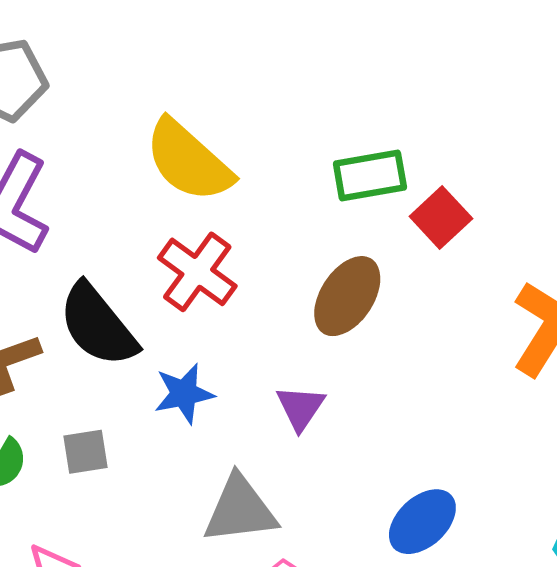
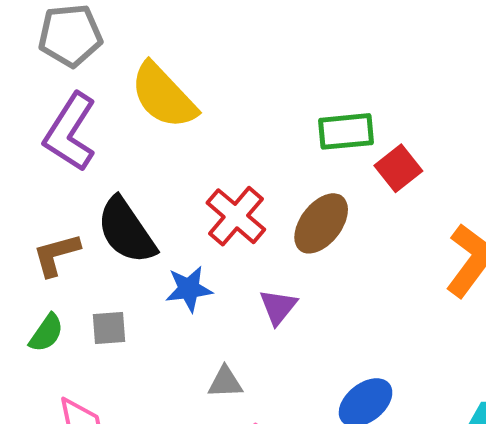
yellow semicircle: (188, 161) -> (163, 96), moved
red cross: (197, 272) -> (236, 216), moved
gray triangle: (240, 510) -> (225, 382), size x0.6

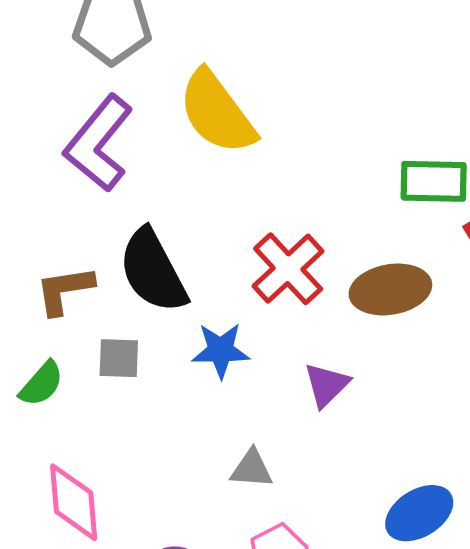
brown ellipse: (321, 223) -> (390, 289), turned 36
gray square: (109, 328) -> (119, 358), moved

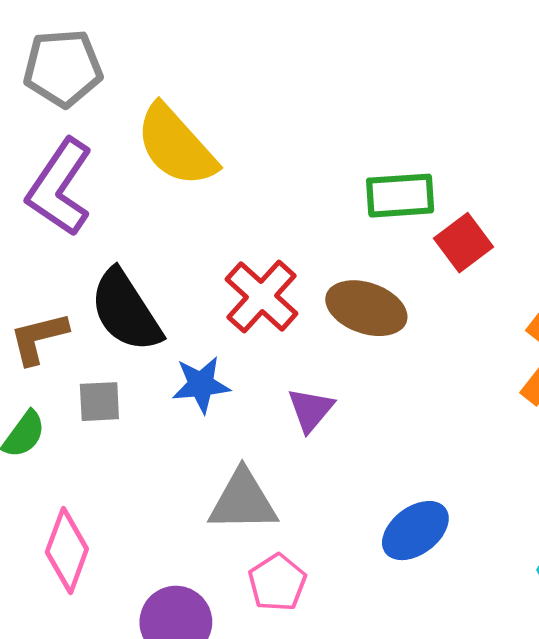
brown ellipse: (390, 289) -> (366, 308), turned 34
gray triangle: (252, 469) -> (243, 501), size x1.6
pink diamond: (74, 502) -> (67, 551), turned 30

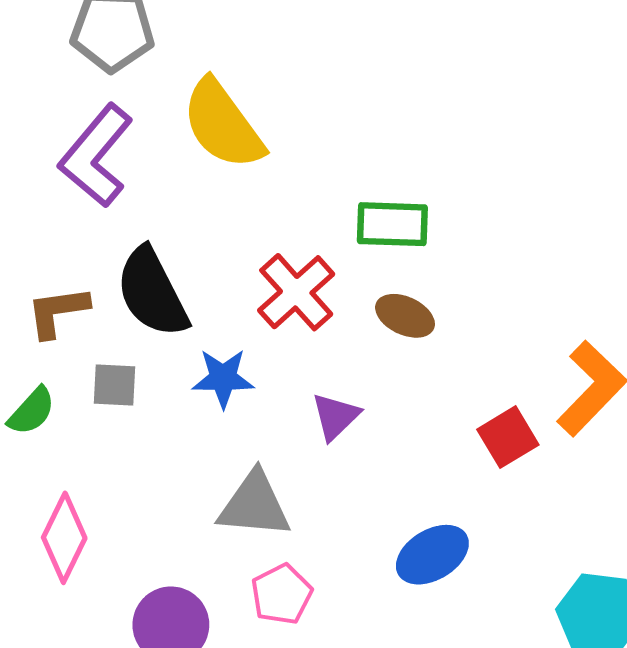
green rectangle: (400, 196) -> (392, 224), moved
red square: (463, 243) -> (508, 437), moved
brown ellipse: (366, 308) -> (405, 316), size x0.7

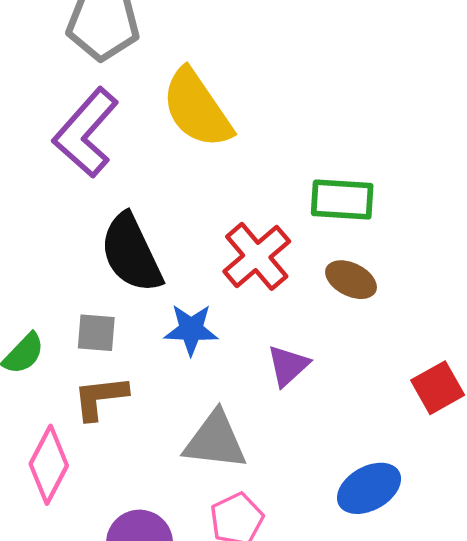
brown L-shape: (58, 312) -> (100, 398), moved

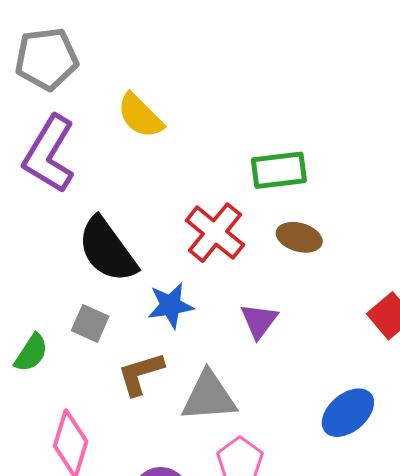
yellow semicircle: (197, 108) -> (140, 116), size x0.7
gray square: (96, 333) -> (90, 323), turned 30
brown L-shape: (100, 398) -> (141, 374), moved

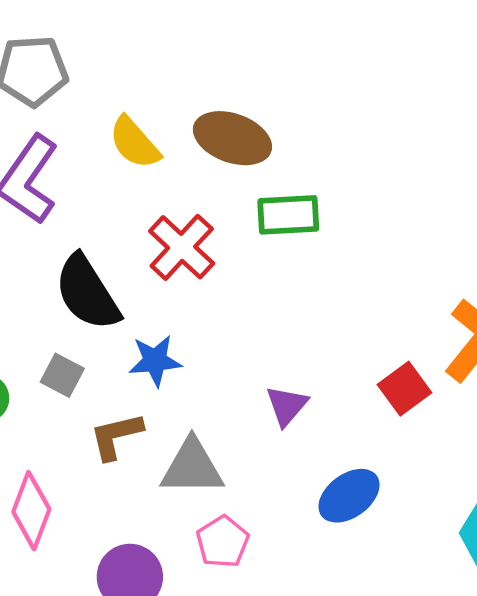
red cross: (215, 233) -> (182, 247), moved
brown ellipse: (299, 237) -> (232, 138), moved, size x1.5
purple triangle: (259, 321) -> (287, 406), moved

